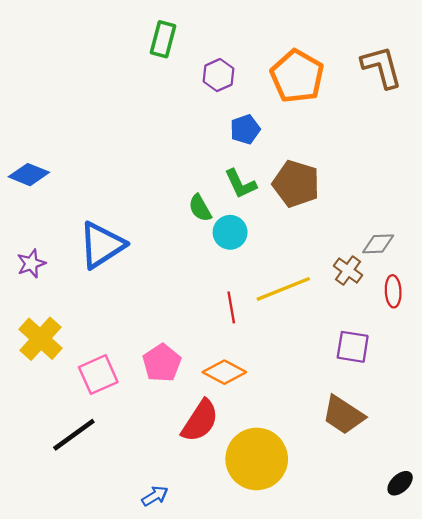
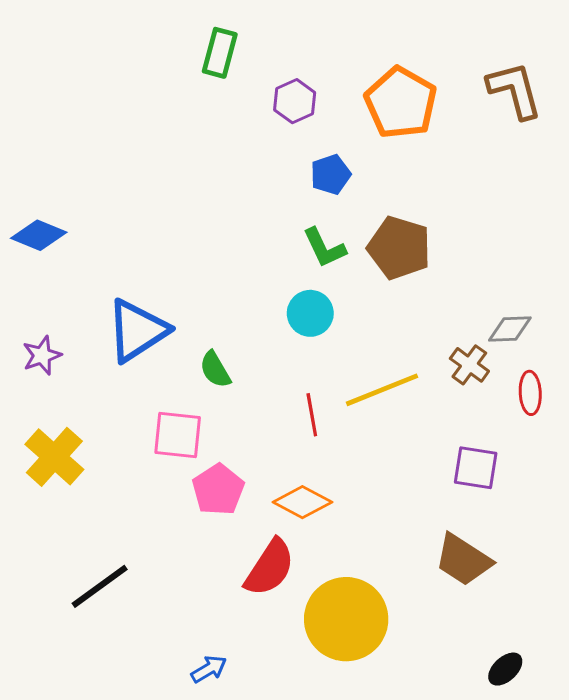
green semicircle: (200, 208) -> (215, 370), moved
pink square: (98, 375) -> (178, 435), moved, turned 30
black ellipse: (400, 483) -> (505, 669), moved

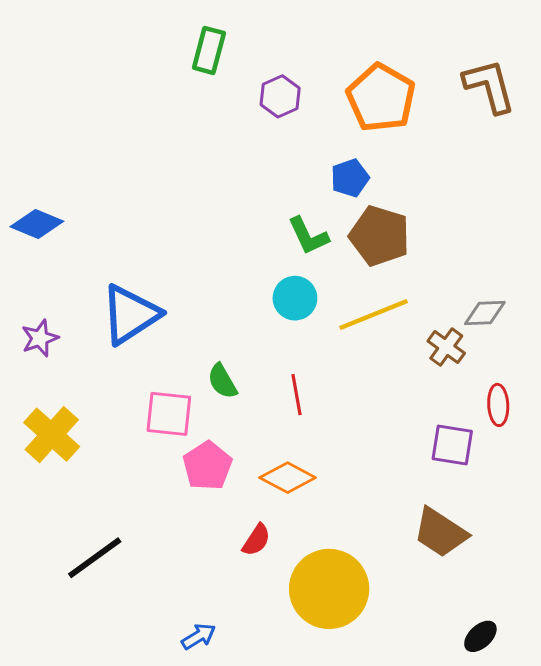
blue pentagon: (331, 174) -> (350, 178), moved
green semicircle: (215, 370) -> (222, 381), moved
yellow line: (382, 390) -> (374, 314), moved
red ellipse: (530, 393) -> (498, 405), moved
red semicircle: (270, 568) -> (256, 540), size x0.6

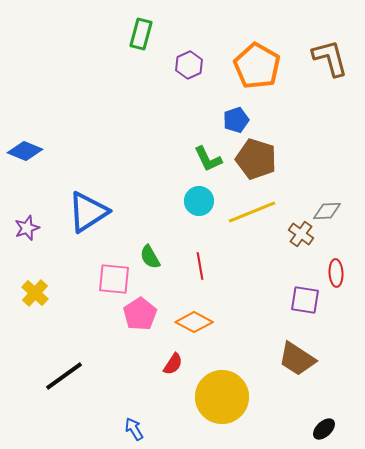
yellow cross: (52, 435) -> (35, 293), size x0.7
blue arrow: (199, 636) -> (134, 429), turned -90

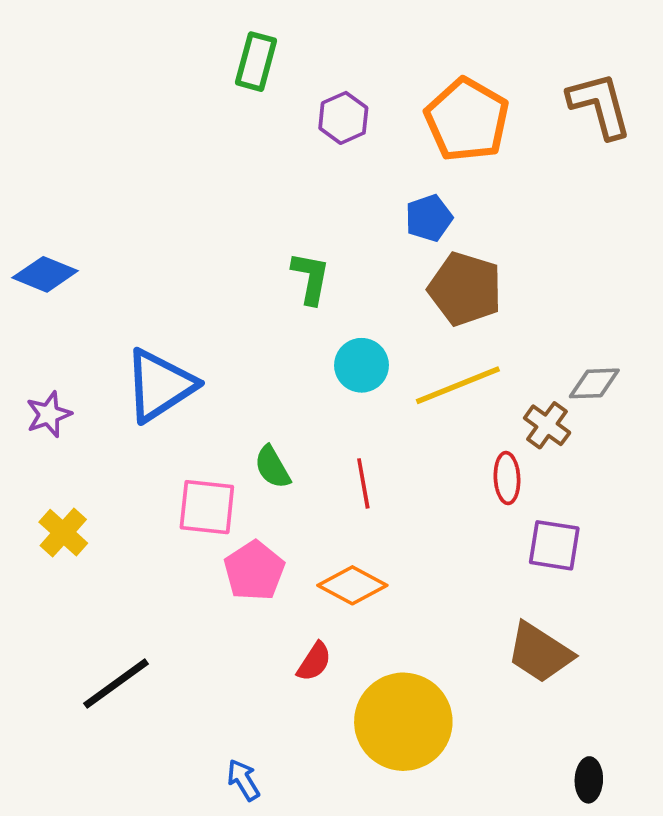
green L-shape: (208, 159) -> (311, 278), moved, turned -144
red ellipse: (336, 273) -> (507, 478), moved
black ellipse: (324, 429) -> (589, 780), turned -45

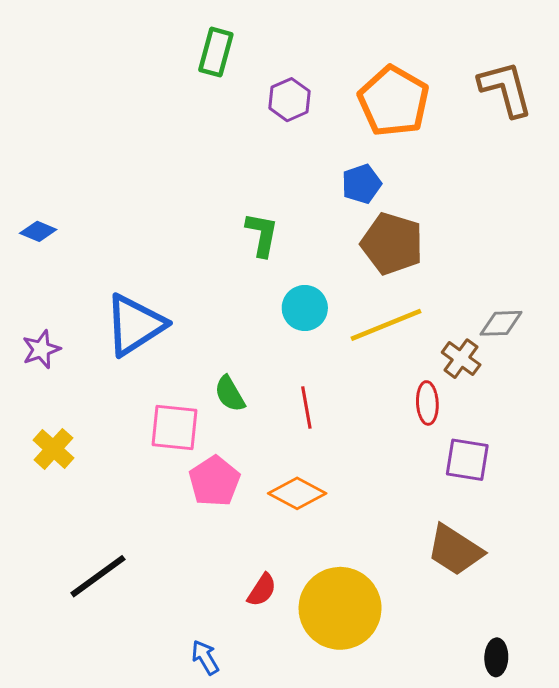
blue diamond: (45, 274) -> (38, 231), size x0.7
red semicircle: (314, 662) -> (262, 590), moved

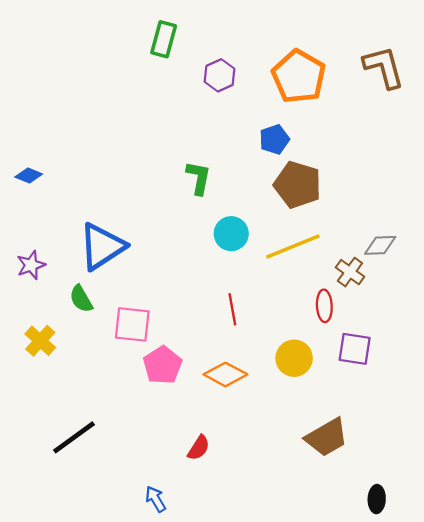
green semicircle: (230, 394) -> (81, 299), moved
brown trapezoid: (455, 550) -> (327, 437), moved, turned -63
yellow circle: (340, 608) -> (294, 358), moved, size x0.6

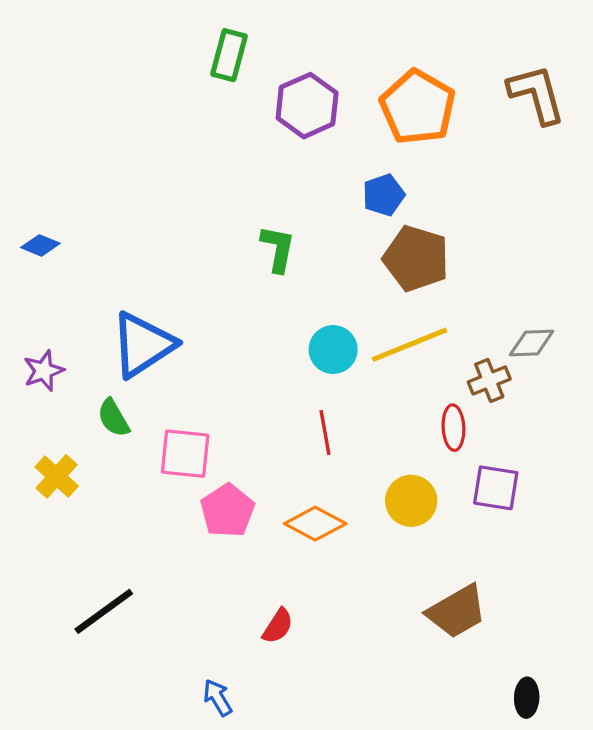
purple hexagon: (220, 75) -> (307, 106), size x1.4
cyan circle: (231, 234) -> (333, 350), moved
brown cross: (350, 272) -> (489, 380), turned 32

